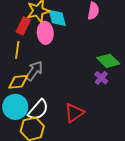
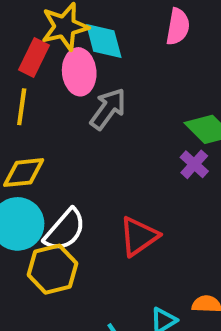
gray arrow: (34, 71) -> (108, 109), moved

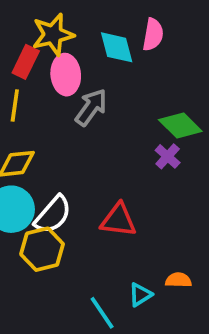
cyan diamond: (104, 41) -> (117, 47), moved
red triangle: (139, 236) -> (118, 220), turned 42

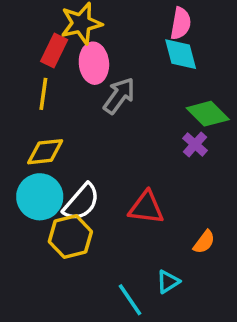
cyan diamond: (117, 47) -> (181, 54), moved
orange semicircle: (178, 280) -> (204, 242), moved, turned 125

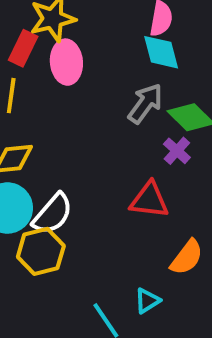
gray arrow: (119, 96) -> (145, 103), moved
red triangle: (146, 208) -> (149, 200), moved
orange semicircle: (204, 242) -> (187, 257), size x1.4

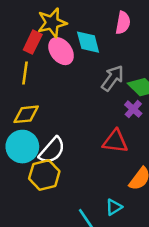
cyan diamond: (161, 52) -> (88, 42), moved
pink ellipse: (66, 62) -> (61, 51), turned -32

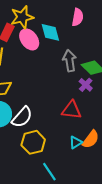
gray arrow: (113, 78) -> (70, 61), turned -45
yellow hexagon: (44, 175) -> (33, 142), moved
cyan triangle: (114, 207) -> (76, 142), moved

